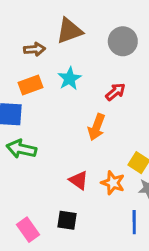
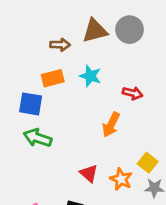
gray circle: (123, 41) -> (130, 30), moved
cyan star: (70, 79) -> (90, 76), turned -30
red arrow: (115, 92) -> (133, 93), turned 48

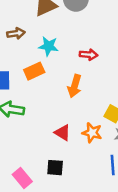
brown arrow: (60, 45) -> (16, 33), moved
orange rectangle: (53, 78) -> (34, 71), moved

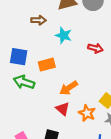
orange rectangle: (34, 71) -> (47, 65), moved
orange arrow: (75, 86) -> (69, 88), moved, turned 30

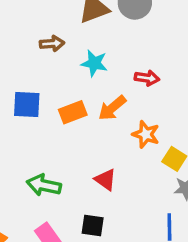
green arrow: (24, 82) -> (44, 185), moved
orange arrow: (69, 88) -> (112, 108), moved
orange star: (87, 113) -> (146, 134), moved

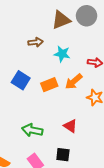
blue square: (27, 105) -> (21, 80), turned 30

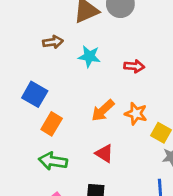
orange arrow: (74, 81) -> (103, 110), moved
orange rectangle: (49, 85) -> (52, 124), moved, turned -35

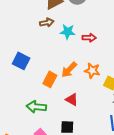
brown arrow: (53, 42) -> (47, 23), moved
cyan star: (89, 56) -> (68, 32), moved
orange rectangle: (52, 124) -> (50, 79), moved

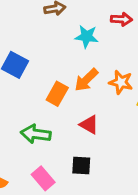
cyan star: (68, 32) -> (87, 36), moved
red arrow: (89, 38) -> (121, 19), moved

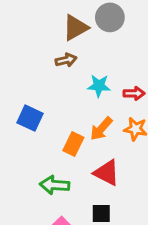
red arrow: (121, 19) -> (134, 93), moved
red triangle: (89, 125) -> (107, 173), size x1.4

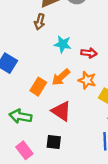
brown arrow: (66, 60) -> (40, 22), turned 112

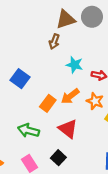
black square: (54, 142) -> (58, 158), turned 32

